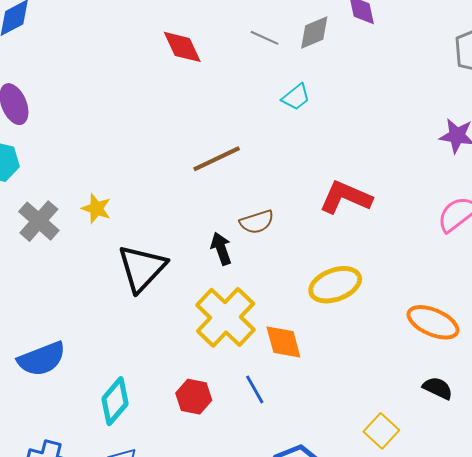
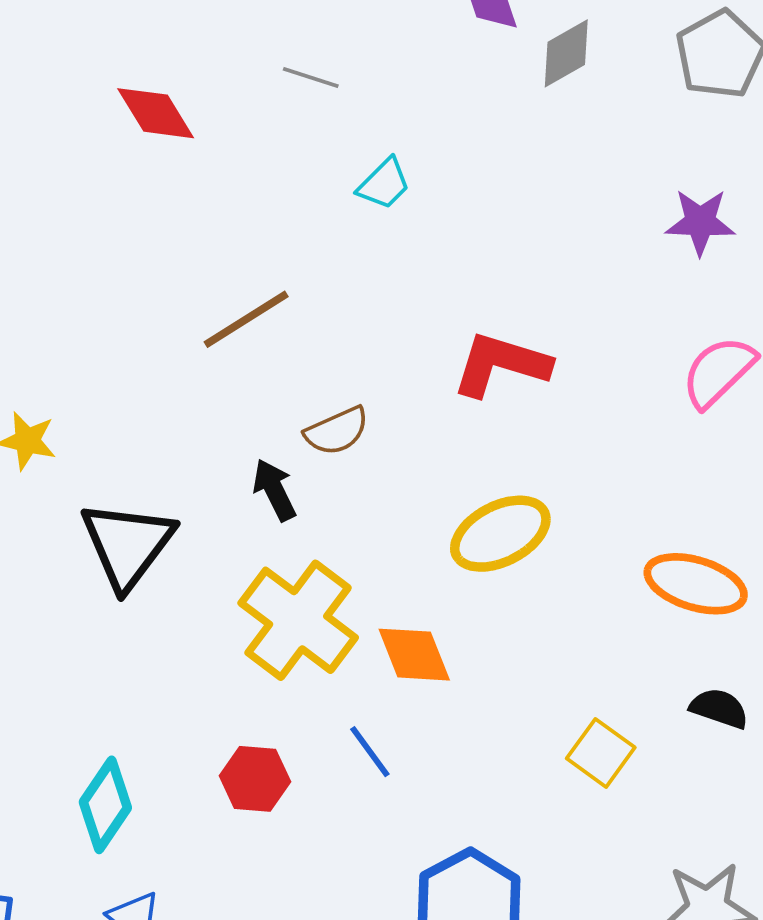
gray diamond: (314, 33) -> (566, 53), moved
yellow square: (381, 431) -> (601, 753), moved

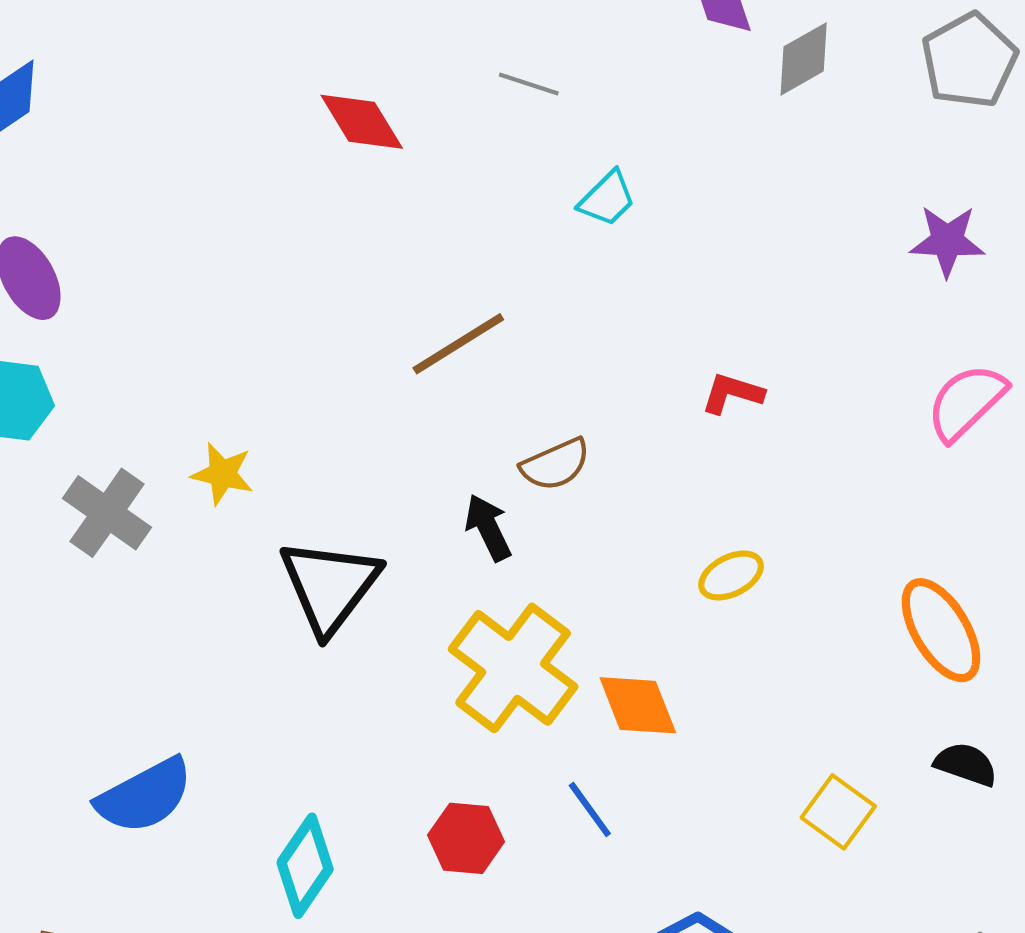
red L-shape: (501, 364) -> (732, 393), size x0.6
yellow ellipse: (500, 534) -> (731, 575), size x0.6
orange ellipse: (696, 584) -> (941, 630), turned 42

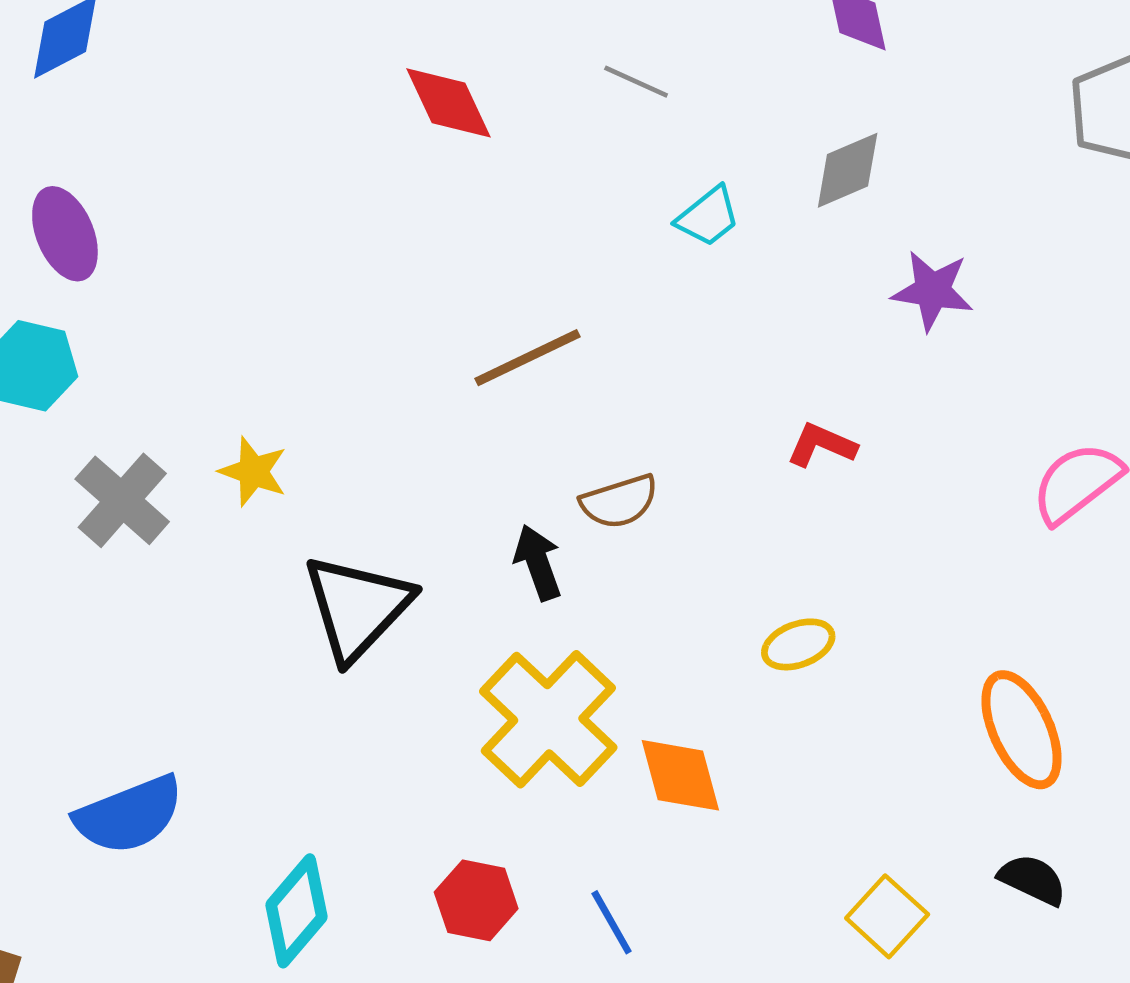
gray diamond: (804, 59) -> (848, 170), moved
purple star: (947, 241) -> (932, 291), moved
blue line: (590, 810) -> (612, 922), moved

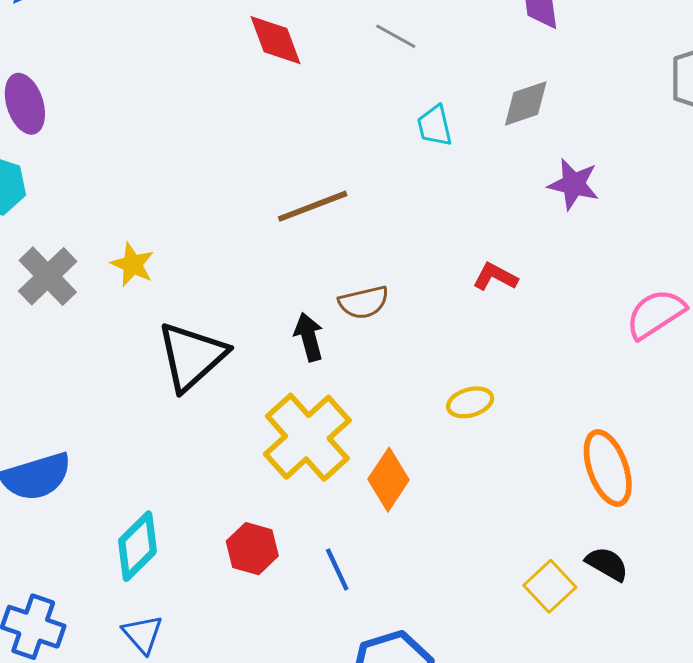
cyan trapezoid: (708, 217) -> (435, 126), turned 111
orange diamond: (680, 775) -> (389, 480), turned 44
yellow square: (887, 916) -> (550, 586), moved

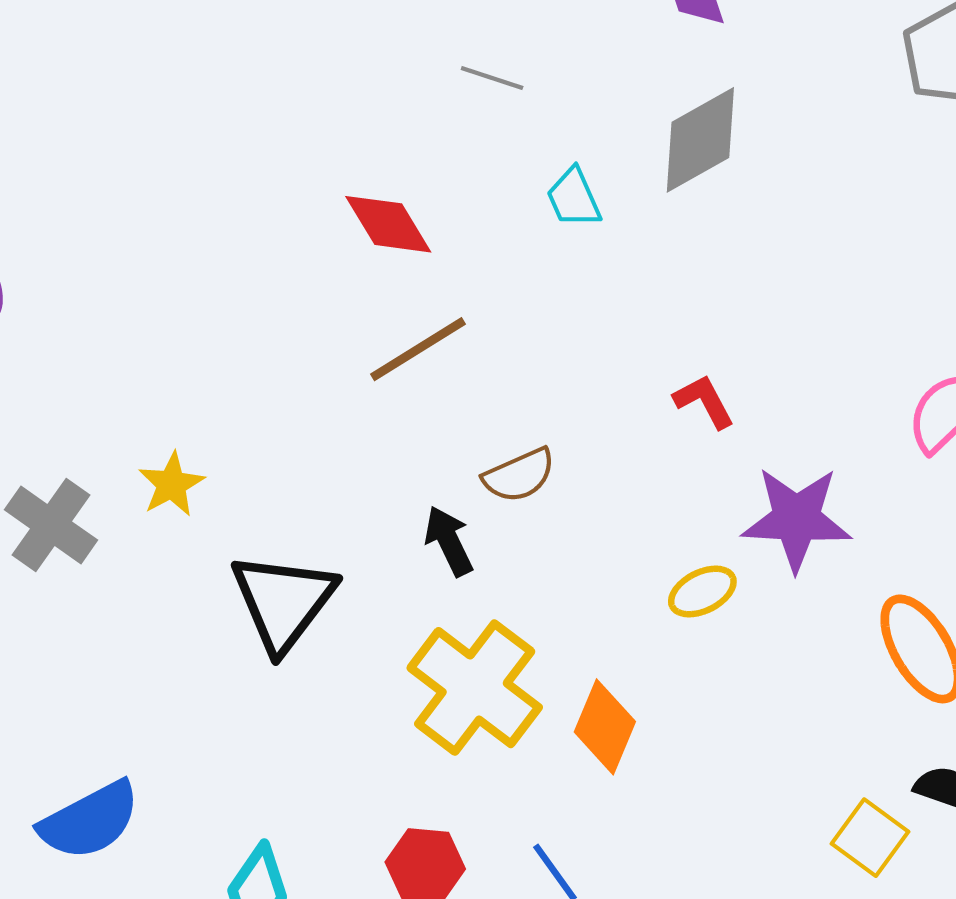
red diamond: (275, 40) -> (388, 224), moved
gray diamond: (526, 103) -> (700, 140), size x1.4
purple star: (574, 184) -> (796, 519), moved, size x1.4
yellow star: (132, 265) -> (171, 484), turned 30
red L-shape: (495, 277) -> (704, 401), turned 45

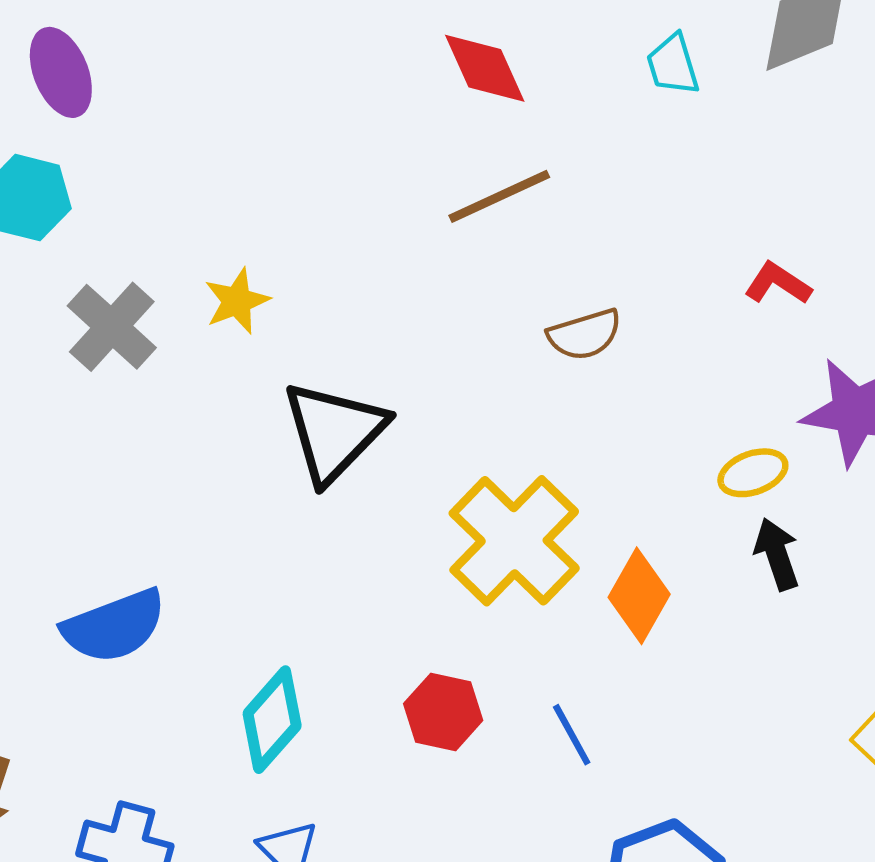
red L-shape: (704, 401) -> (778, 283), turned -36
black arrow: (449, 541) -> (777, 554), moved

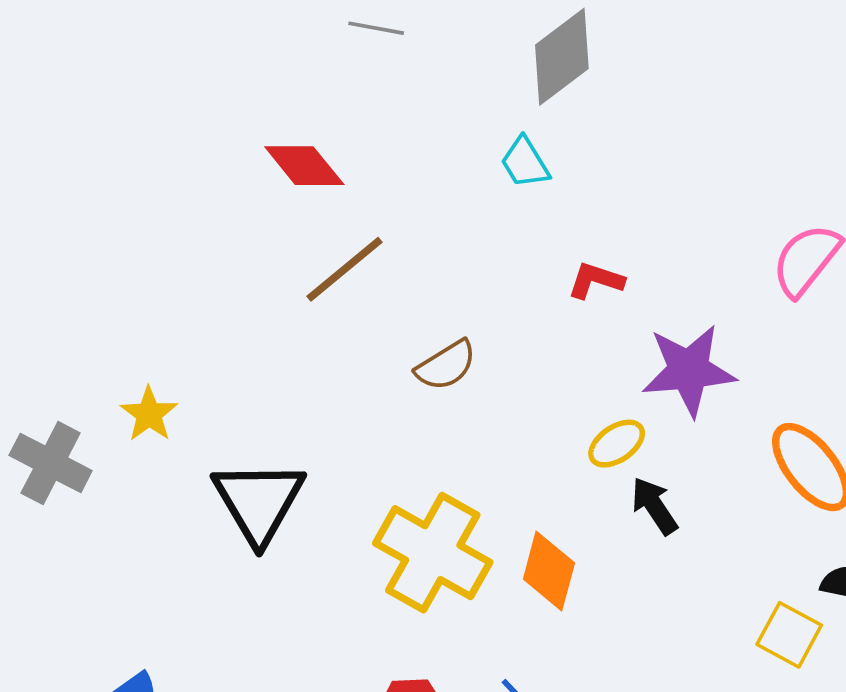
cyan trapezoid: (673, 65) -> (525, 163), moved

